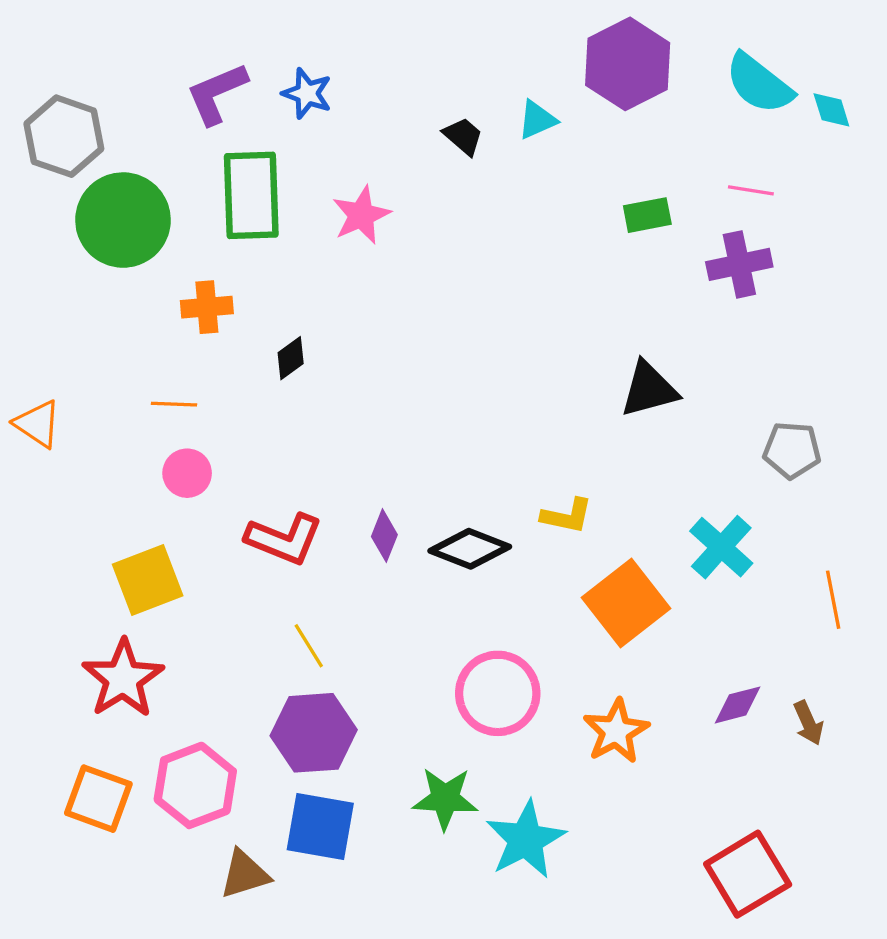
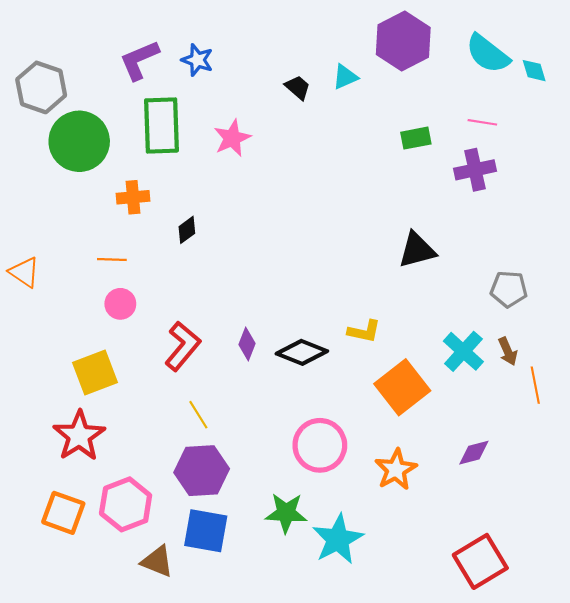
red L-shape: (284, 539) -> (183, 346), turned -72
brown arrow: (808, 723) -> (508, 351), moved
brown triangle: (245, 874) -> (157, 561), turned 39

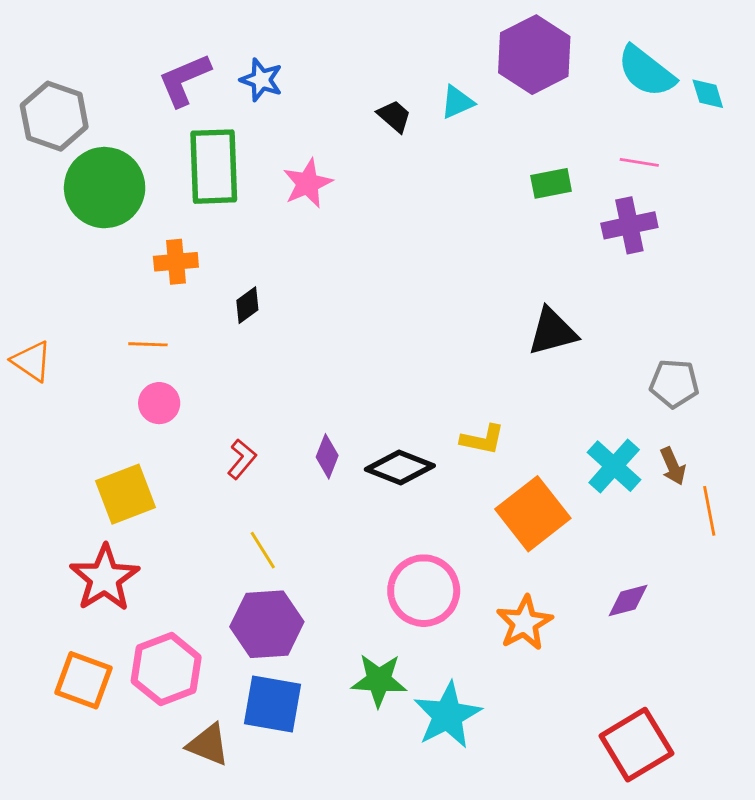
red L-shape: (183, 346) -> (242, 459), size x0.6

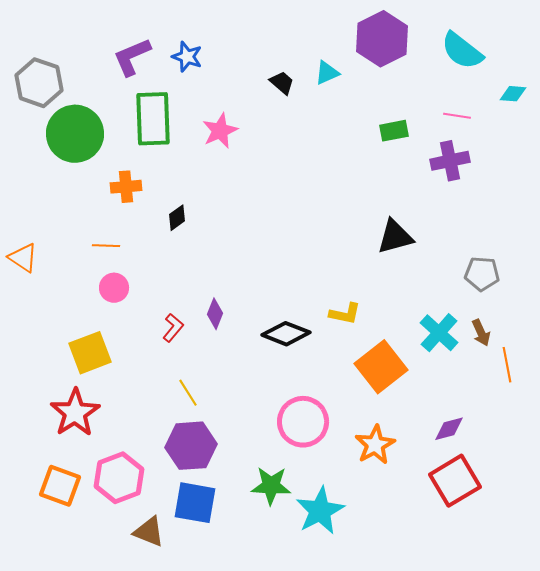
cyan diamond: (708, 94) -> (513, 94), moved, turned -68
purple diamond: (327, 456) -> (215, 314), moved
red square: (636, 745) -> (455, 481), moved

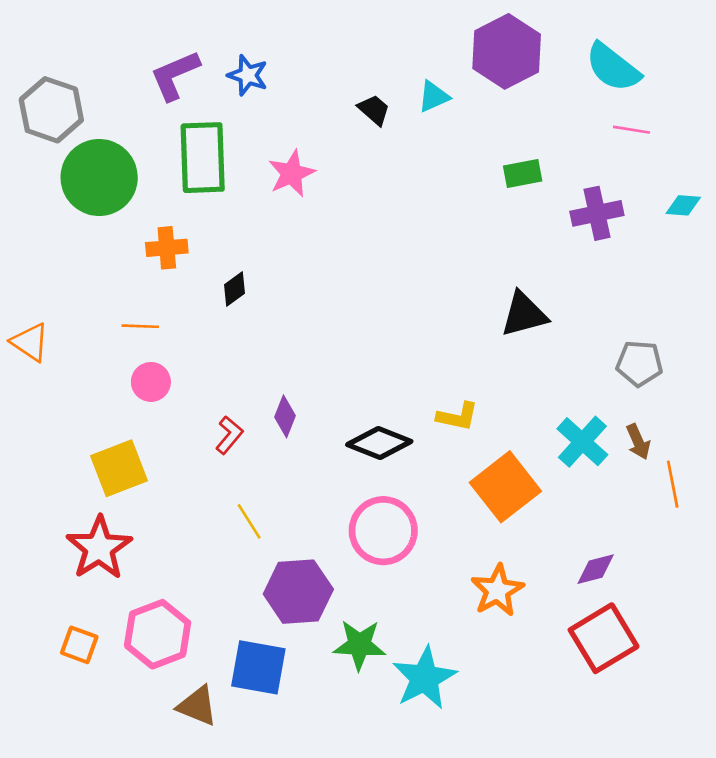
cyan diamond: (513, 94) -> (683, 205), moved
pink line: (457, 116) -> (631, 130), moved
pink circle: (303, 422) -> (383, 531), moved
purple hexagon: (191, 446) -> (298, 592), moved
orange square: (60, 486) -> (79, 645), size x0.7

